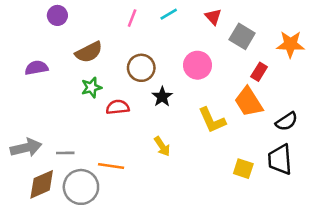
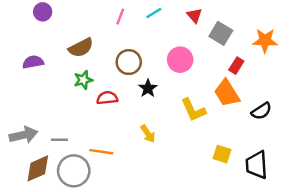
purple circle: (57, 15) -> (43, 12), moved
black trapezoid: (280, 159) -> (257, 165), moved

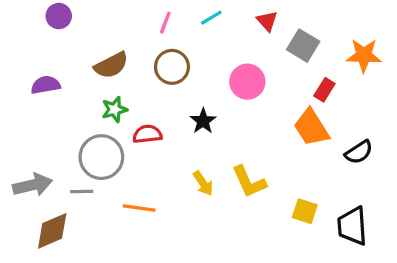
brown circle: (129, 62) -> (172, 67), moved
yellow L-shape: (193, 110) -> (249, 182), moved
gray circle: (74, 171) -> (101, 157), moved

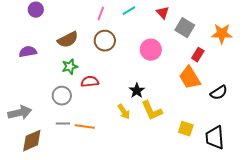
black star: (203, 121) -> (137, 91), moved
gray circle: (101, 157) -> (62, 96), size x0.7
gray line: (82, 192) -> (63, 124), moved

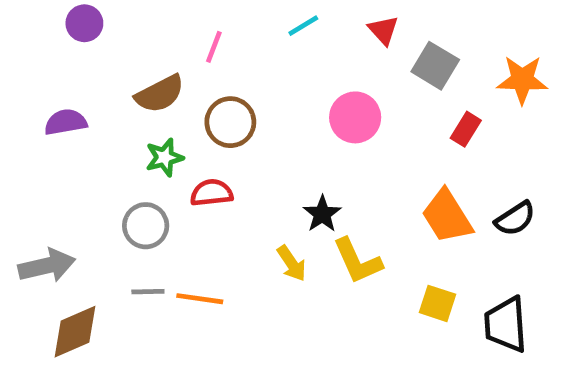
pink line: (101, 14) -> (214, 47), moved
brown circle: (105, 41) -> (230, 122), moved
orange trapezoid: (190, 78) -> (447, 216), moved

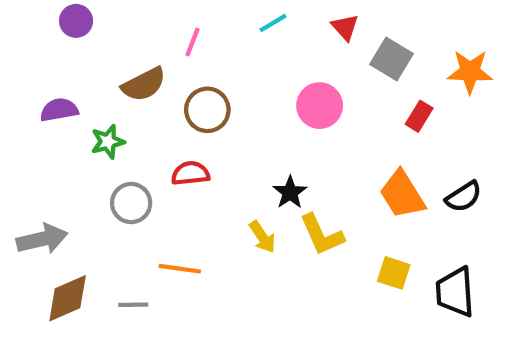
green star: (164, 157) -> (108, 142), moved
gray line: (148, 292) -> (133, 305), moved

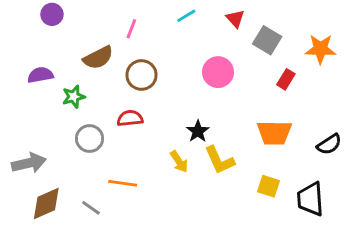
orange trapezoid: (402, 195) -> (274, 133), turned -57
black semicircle: (464, 197) -> (329, 144), moved
gray line: (133, 305) -> (91, 208), turned 36

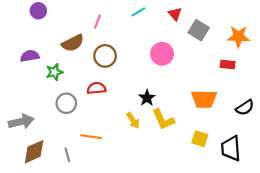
red rectangle: (286, 79) -> (228, 65), moved, turned 64
gray line: (91, 208) -> (67, 155), turned 40

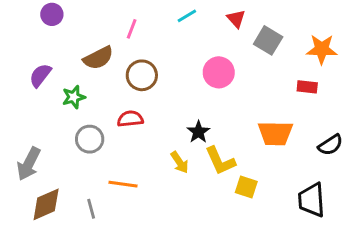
purple semicircle: (30, 56) -> (40, 75), turned -42
gray arrow: (21, 122) -> (29, 164), turned 130
yellow square: (200, 139) -> (246, 187), moved

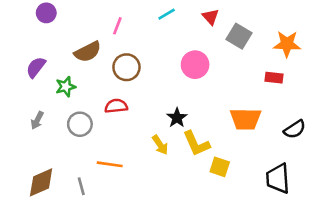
gray arrow: (29, 164) -> (37, 120), moved, size x0.6

